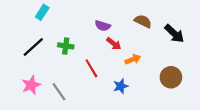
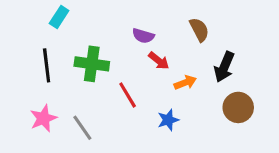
brown semicircle: (143, 21) -> (199, 30), turned 36
black arrow: (174, 34) -> (224, 67), moved, turned 70
green cross: (66, 46) -> (92, 64), size x1.5
black line: (33, 47) -> (47, 65), turned -55

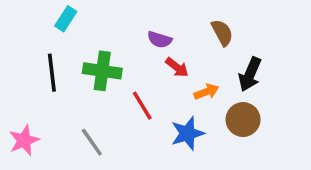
brown circle: (238, 107) -> (243, 120), moved
pink star: (43, 118) -> (24, 140), moved
blue star: (168, 120) -> (187, 133), size x1.4

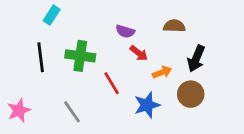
brown semicircle: (222, 33) -> (174, 26), turned -60

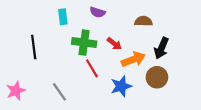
cyan rectangle: (52, 15) -> (63, 17), moved, turned -40
purple semicircle: (125, 31) -> (98, 12), moved
green cross: (80, 56) -> (84, 43), moved
orange arrow: (162, 72) -> (133, 59), size x1.5

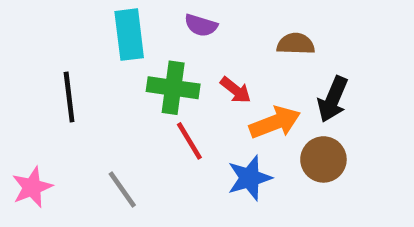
cyan rectangle: (63, 17) -> (129, 35), size x1.5

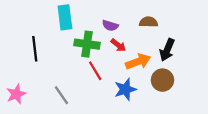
purple semicircle: (201, 25) -> (110, 25), moved

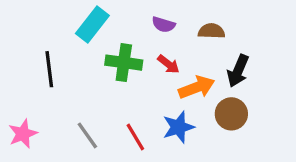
cyan rectangle: (65, 17) -> (92, 25), turned 45
purple semicircle: (110, 25) -> (163, 25), moved
red line: (95, 71) -> (135, 137), moved

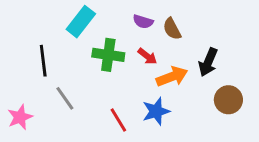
brown semicircle: (211, 31) -> (172, 29), moved, turned -120
brown circle: (231, 114) -> (228, 100), moved
gray line: (87, 135) -> (65, 98), moved

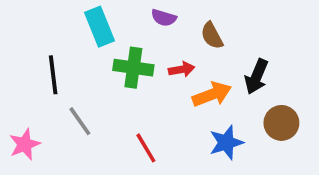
cyan rectangle: (81, 22) -> (99, 27), turned -60
purple semicircle: (143, 22) -> (164, 18), moved
red arrow: (147, 56) -> (182, 69), turned -48
blue star: (156, 111) -> (226, 143), moved

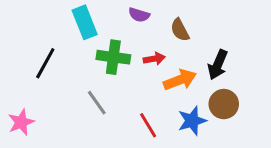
black line: (53, 75) -> (45, 63), turned 36
gray line: (80, 121) -> (97, 103), moved
brown circle: (281, 123) -> (224, 104), moved
red line: (146, 148) -> (148, 125), moved

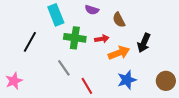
brown circle: (224, 104) -> (166, 81), moved
red line: (148, 125) -> (87, 86), moved

